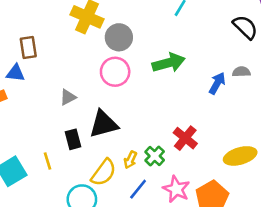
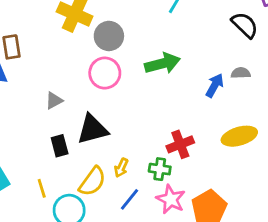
red cross: (185, 138) -> (180, 144), turned 30
green cross: (155, 156) -> (160, 169), moved, turned -36
yellow ellipse: (240, 156) -> (239, 136), moved
yellow line: (47, 161) -> (42, 188), moved

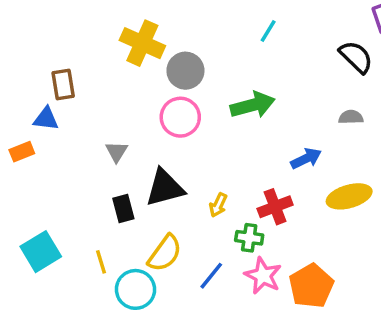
blue arrow: (215, 85) -> (306, 158), moved, turned 35
gray triangle: (54, 100) -> (117, 152), turned -30
yellow arrow: (121, 168) -> (218, 205), moved

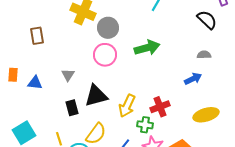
blue triangle: (46, 119) -> (35, 83), moved
orange rectangle: (22, 152) -> (13, 75), turned -64
blue arrow: (306, 158) -> (193, 79), moved
yellow ellipse: (349, 196) -> (206, 115), moved
yellow arrow: (218, 205) -> (127, 106), size x1.6

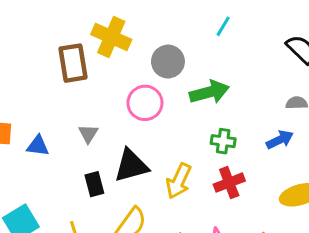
gray circle: (108, 28) -> (168, 62), moved
brown rectangle: (37, 36) -> (73, 63), moved, size x1.4
green cross: (145, 125) -> (223, 141), moved

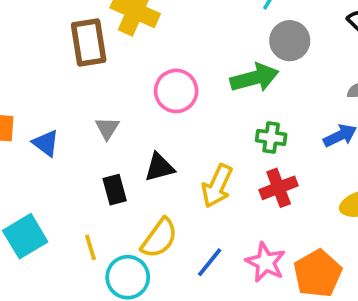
gray circle: (168, 62) -> (290, 41), moved
blue triangle: (38, 146) -> (46, 143), turned 30
black triangle: (131, 166) -> (159, 167), size x0.7

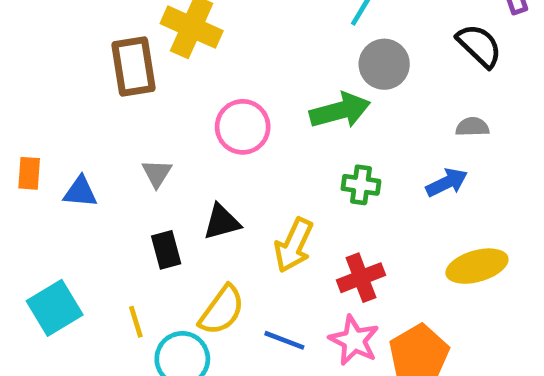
blue triangle: (46, 143) -> (80, 192), turned -32
red cross: (279, 188) -> (361, 278), moved
blue line: (210, 262) -> (284, 340), turned 72

